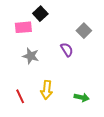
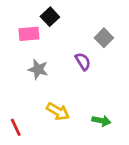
yellow arrow: (47, 90) -> (58, 112), turned -66
red line: (20, 96) -> (16, 127), moved

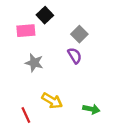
gray square: (104, 38) -> (79, 34), moved
red line: (16, 127) -> (26, 115), moved

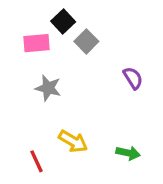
gray square: (79, 34) -> (86, 41), moved
purple semicircle: (75, 56) -> (133, 78), moved

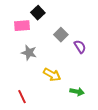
gray square: (86, 41) -> (61, 35), moved
yellow arrow: (73, 141) -> (52, 75), moved

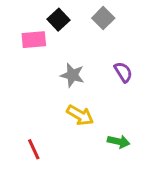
gray square: (61, 35) -> (103, 18), moved
gray star: (29, 53) -> (72, 75), moved

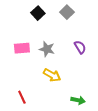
pink rectangle: (34, 40) -> (22, 48), moved
green arrow: (119, 142) -> (78, 100), moved

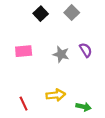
gray star: (47, 49) -> (61, 54), moved
yellow arrow: (52, 75) -> (56, 95), moved, turned -36

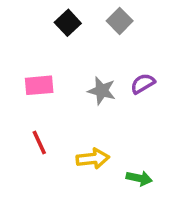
purple semicircle: (86, 50) -> (143, 84), turned -88
red line: (24, 104) -> (39, 142), moved

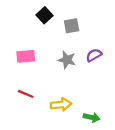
gray square: (120, 21) -> (72, 26), moved, turned 35
red line: (39, 142) -> (26, 94), turned -42

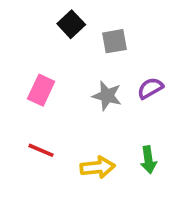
pink rectangle: (26, 56) -> (41, 90), turned -60
green arrow: (92, 117) -> (148, 160), moved, turned 70

